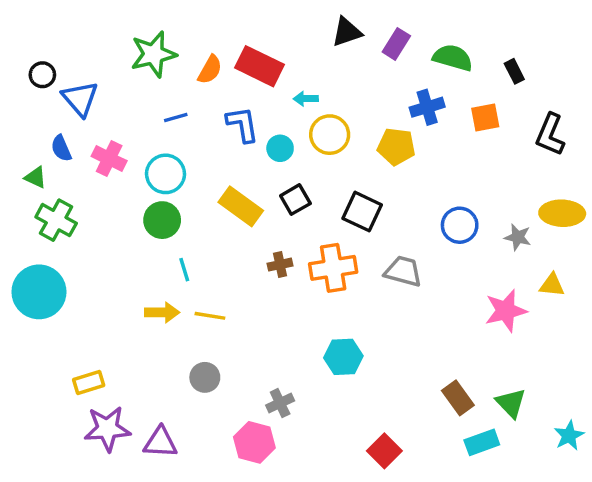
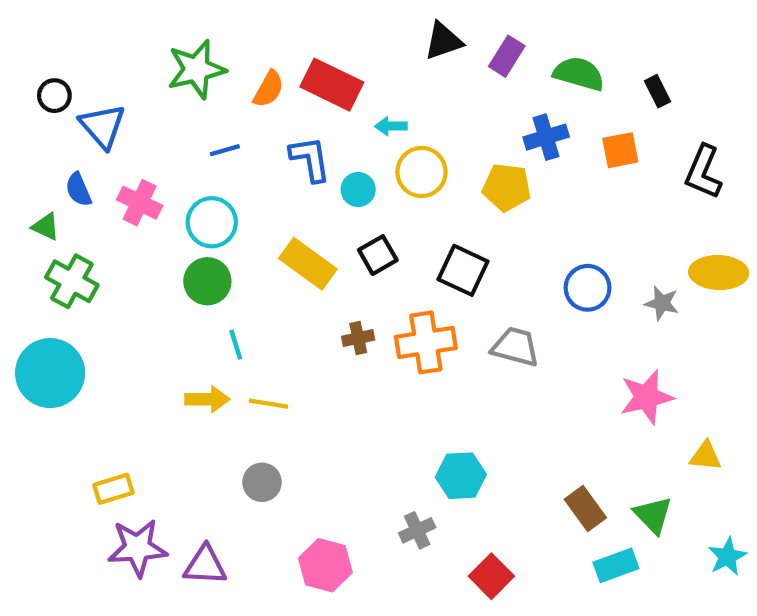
yellow triangle: (552, 285) -> (706, 456), moved
cyan hexagon: (343, 357) -> (461, 476), moved
gray cross: (280, 403) -> (417, 530), moved

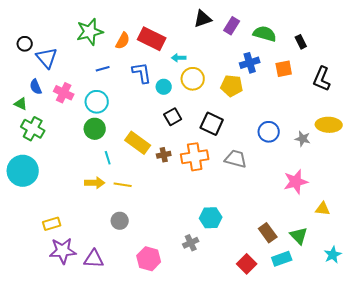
yellow rectangle: (308, 264) -> (138, 143), moved
red square: (491, 576) -> (247, 264), moved

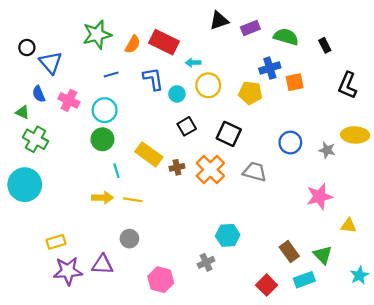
purple rectangle: (232, 26) -> (250, 28), turned 36
orange square: (284, 69) -> (295, 82), moved
orange cross: (195, 157) -> (210, 170), turned -36
purple triangle: (94, 259) -> (102, 265), moved

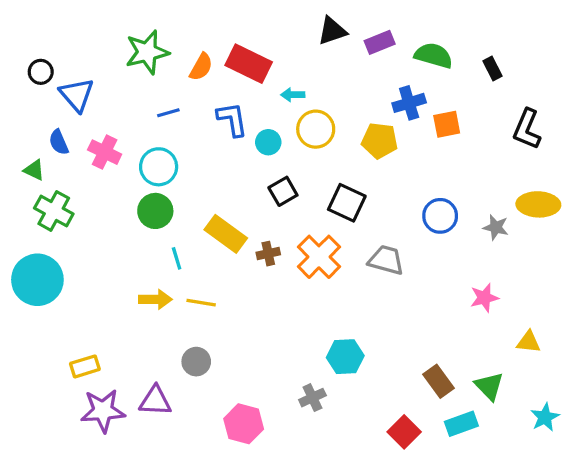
pink star: (319, 197) -> (484, 298), size x0.7

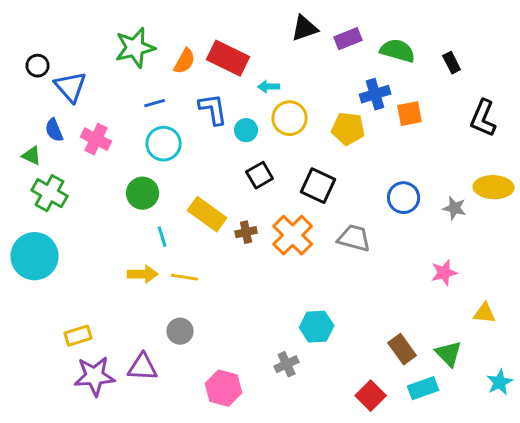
cyan circle: (159, 167) -> (164, 144), moved

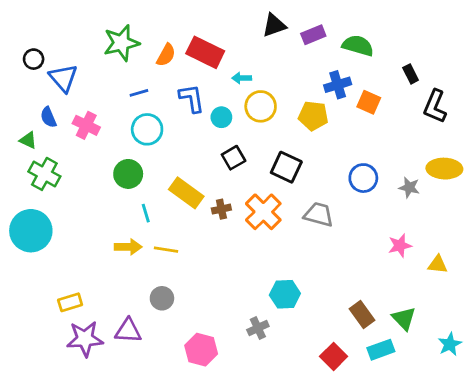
black rectangle: (452, 63) -> (411, 74), moved
orange square: (410, 114) -> (369, 102), turned 35
yellow triangle: (485, 313) -> (438, 265), moved

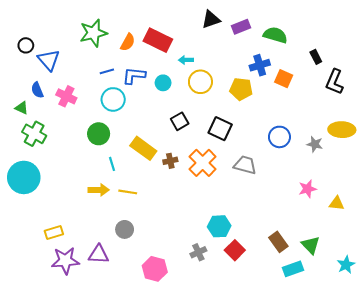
blue L-shape: (192, 98) -> (134, 76), moved, turned -75
cyan circle: (221, 117) -> (163, 83), moved
red square: (334, 356) -> (235, 250), moved

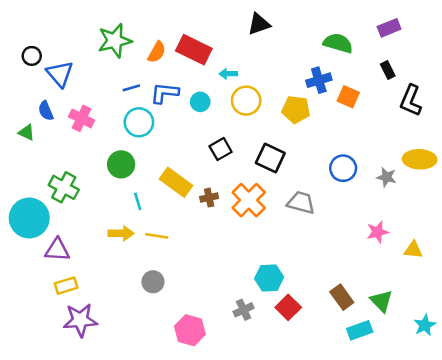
purple rectangle: (241, 27) -> (389, 28), moved
green cross: (34, 134) -> (64, 187), moved
purple triangle: (99, 254) -> (57, 250), moved

